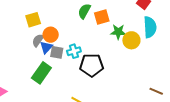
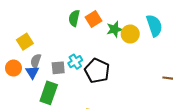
cyan semicircle: (150, 27) -> (154, 26), moved
orange circle: (51, 35) -> (13, 68), moved
blue triangle: (46, 47) -> (32, 72), moved
black pentagon: (92, 65) -> (97, 71), turned -30

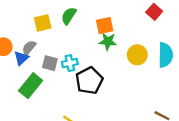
green semicircle: (74, 18) -> (69, 16), moved
green star: (114, 29) -> (108, 41), moved
yellow square: (25, 42) -> (43, 23), moved

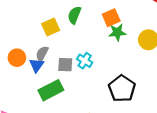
cyan cross: (70, 63) -> (85, 61), turned -35
black pentagon: (89, 81) -> (122, 89), moved
green rectangle: (31, 86) -> (51, 90), turned 35

